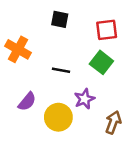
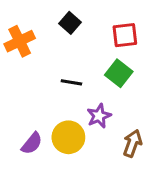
black square: (60, 19) -> (70, 23), turned 30
orange cross: (18, 49) -> (20, 41), moved, turned 35
purple semicircle: (27, 102) -> (32, 143), moved

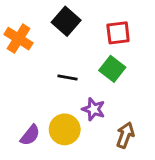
black square: (70, 23) -> (66, 21), size x1.4
orange cross: (20, 41) -> (19, 39), turned -32
purple star: (99, 116) -> (94, 109), turned -30

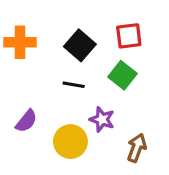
black square: (66, 21) -> (80, 45), moved
orange cross: (19, 39) -> (20, 42), turned -32
purple semicircle: (30, 135) -> (26, 121), moved

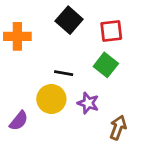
black square: (80, 45) -> (69, 20), moved
purple semicircle: (26, 121) -> (19, 121), moved
yellow circle: (70, 142) -> (51, 99), moved

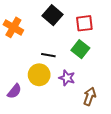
orange cross: (17, 36) -> (13, 27), turned 30

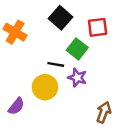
green square: (80, 49) -> (77, 49), moved
purple star: (67, 78) -> (77, 78), moved

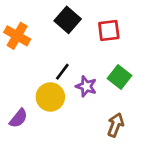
green square: (77, 49) -> (119, 77), moved
black line: (56, 64) -> (62, 72), turned -63

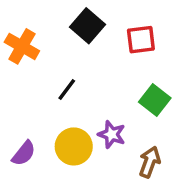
black line: (62, 72) -> (67, 90), moved
purple star: (86, 86) -> (112, 134), moved
yellow circle: (50, 97) -> (74, 146), moved

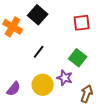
black square: (88, 26) -> (38, 15), moved
green square: (155, 100) -> (78, 58), moved

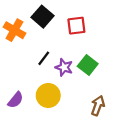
red square: (82, 23) -> (76, 26), moved
purple star: (65, 78) -> (64, 67), moved

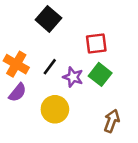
red square: (76, 26) -> (96, 43), moved
orange cross: (14, 30) -> (16, 64), moved
purple semicircle: (16, 100) -> (18, 92), moved

